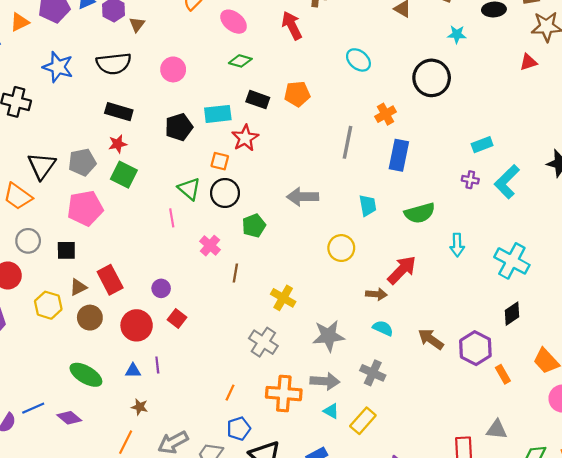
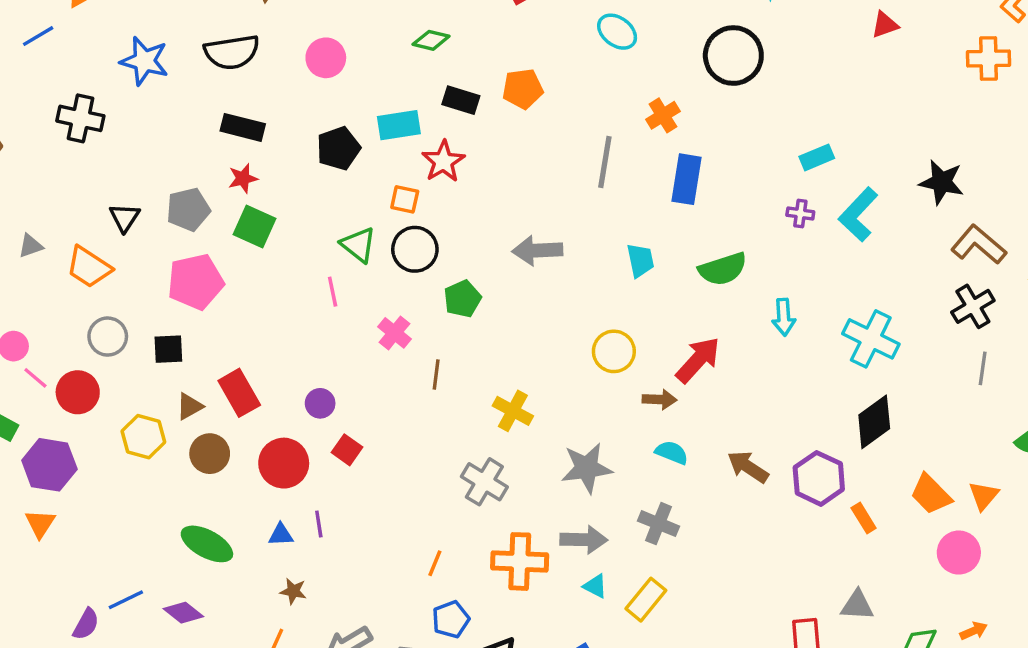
black triangle: (42, 166) -> (125, 218), size x0.7
yellow circle: (341, 248) -> (614, 351), moved
black diamond: (512, 314) -> (874, 422), size x1.4

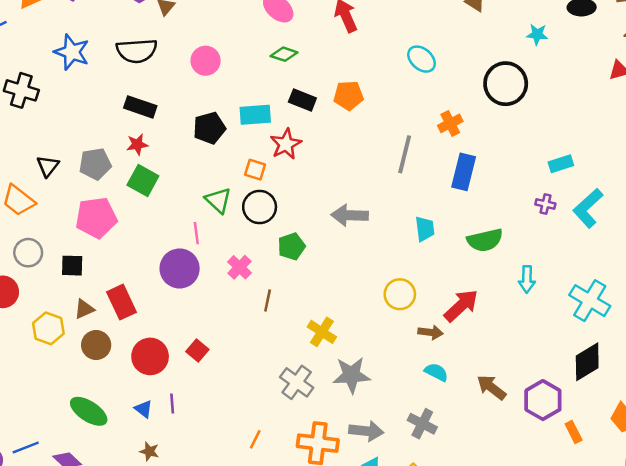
purple circle: (320, 403) -> (180, 268), moved, size x1.8
gray star: (587, 468) -> (351, 375), moved
blue triangle: (281, 535) -> (144, 409), turned 36

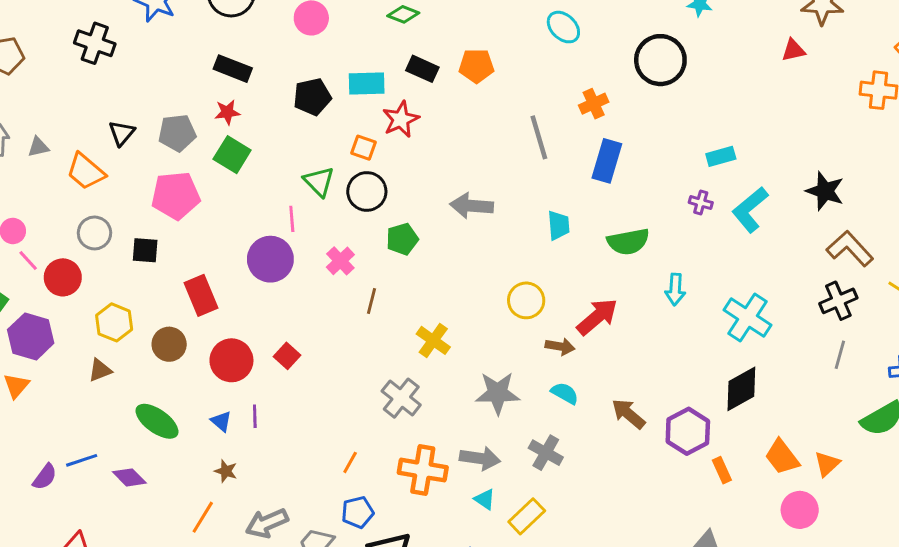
gray line: (405, 154) -> (539, 137), turned -33
brown triangle: (84, 309) -> (100, 370), moved
gray star: (351, 375) -> (498, 393), moved

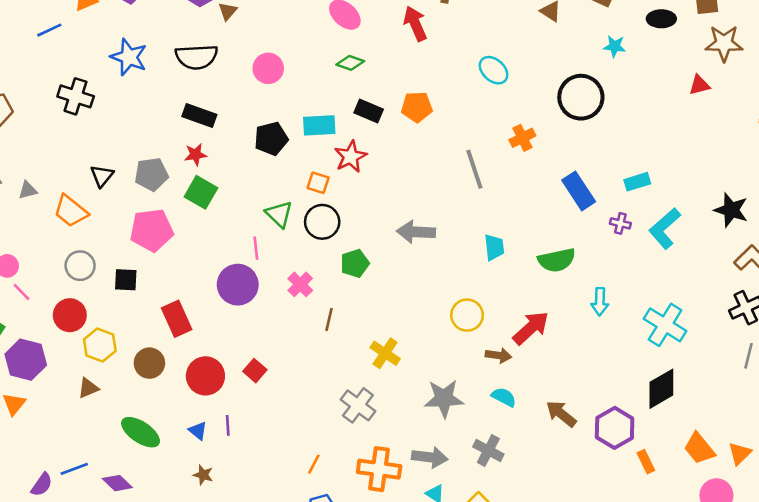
blue rectangle: (607, 161) -> (579, 191), moved, turned -48
red circle: (63, 277) -> (70, 315), moved

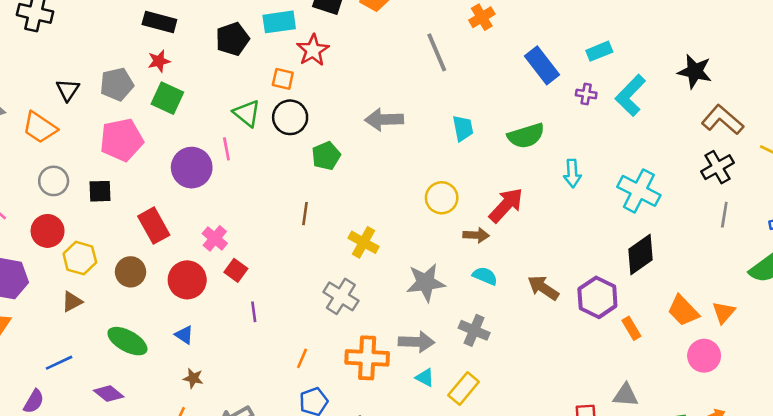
pink cross: (300, 284) -> (215, 238), moved
purple circle: (238, 285) -> (192, 168), moved
purple line: (228, 425) -> (254, 312), moved
blue line: (74, 469) -> (59, 363), moved

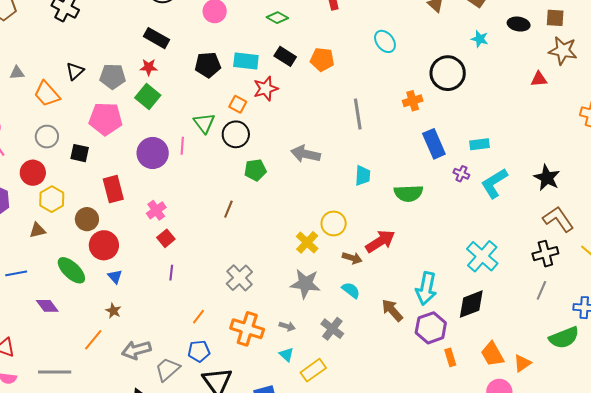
orange cross: (482, 17) -> (413, 101), moved
cyan arrow: (572, 173) -> (426, 288), moved, size x1.5
yellow cross: (364, 242) -> (307, 242), moved
red circle: (187, 280) -> (104, 245), moved
gray arrow: (416, 342) -> (287, 326), size x0.6

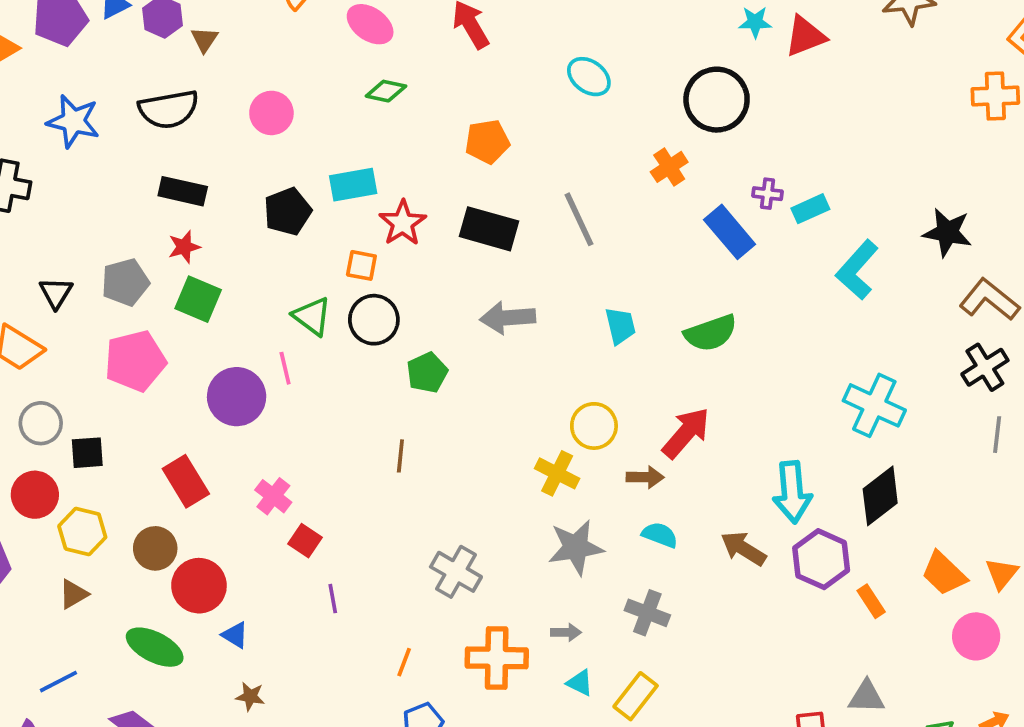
black rectangle: (285, 56) -> (489, 229), moved, size x1.4
red triangle: (539, 79) -> (805, 36), moved, size x1.4
black square: (80, 153) -> (87, 453), moved
purple cross: (461, 174) -> (768, 194), moved

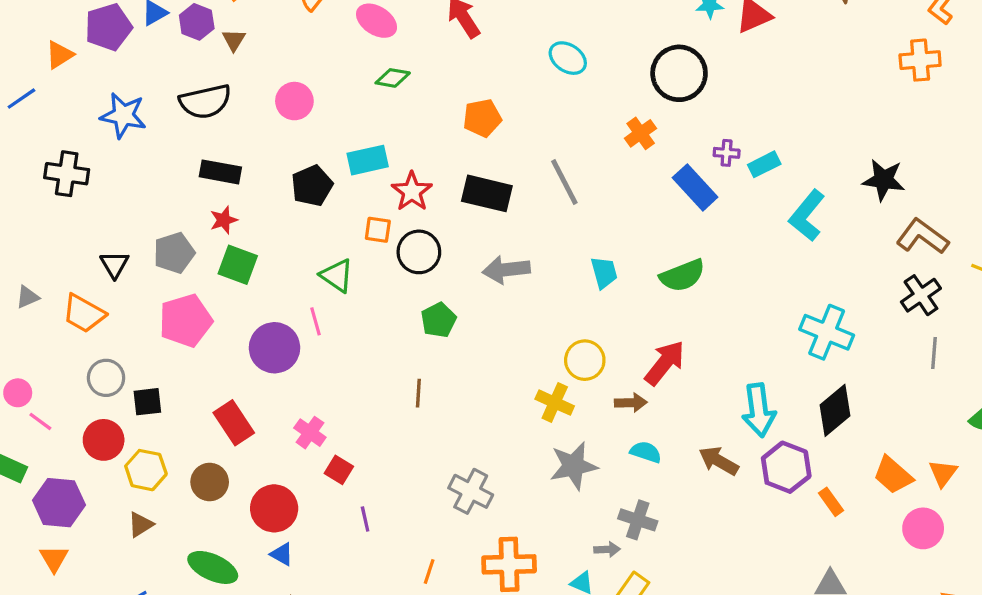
black circle: (374, 320) -> (419, 252), moved
red circle: (199, 586) -> (274, 508), moved
gray arrow: (566, 632) -> (607, 549), moved

